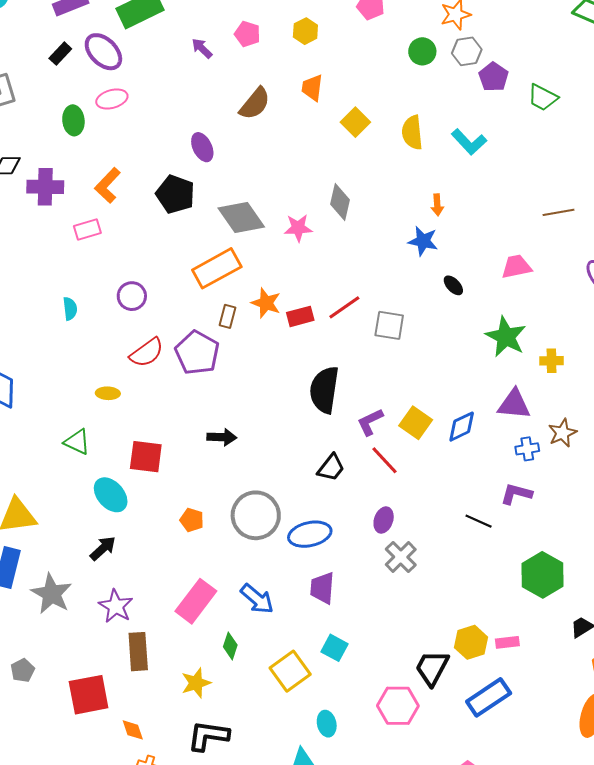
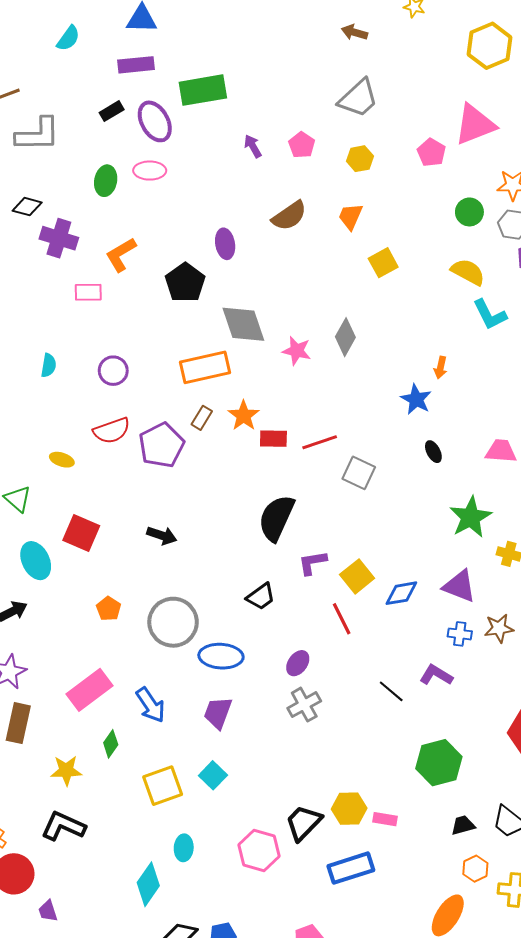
yellow semicircle: (412, 133) -> (468, 272), moved, turned 108
red line: (384, 460) -> (342, 619), moved

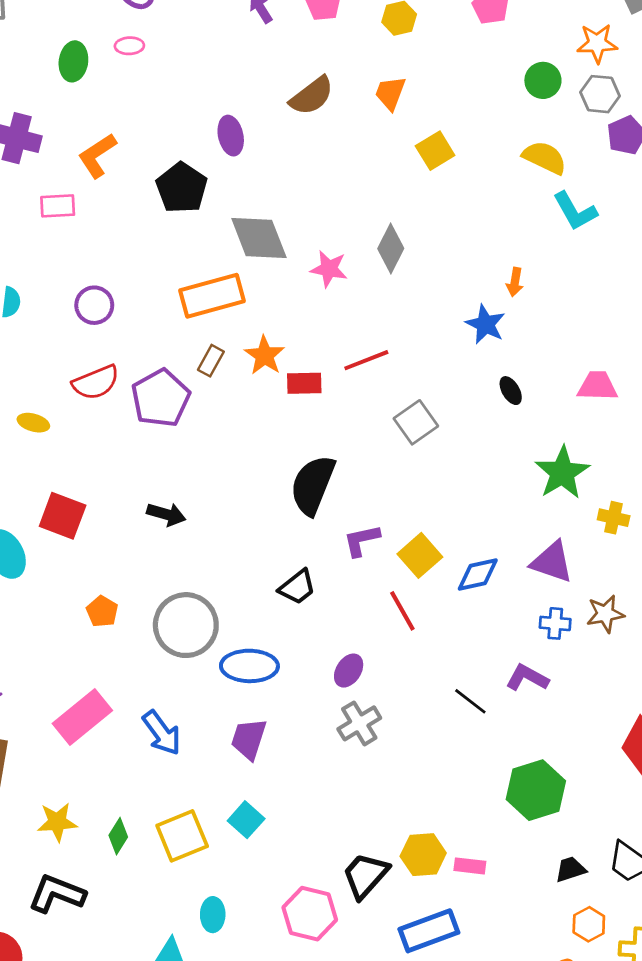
pink ellipse: (150, 171) -> (129, 46), size x0.7
red line: (320, 442) -> (366, 360), moved
gray square: (359, 473) -> (416, 422), turned 32
green diamond: (111, 744) -> (118, 836), moved

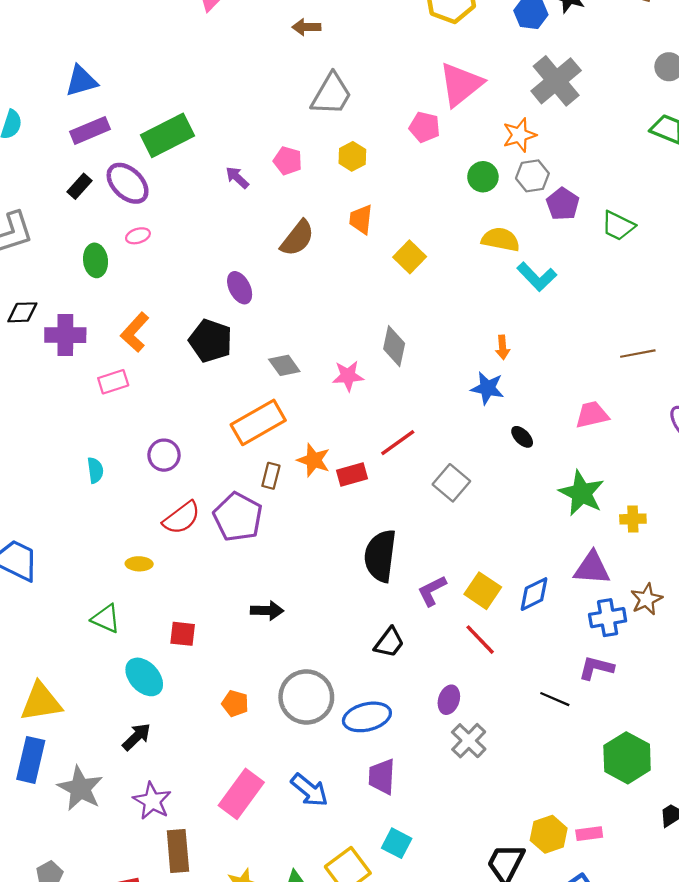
gray diamond: (259, 238) -> (284, 365), size x0.6
red square: (63, 516) -> (183, 634), size x0.7
blue cross: (555, 623) -> (608, 618), size x1.4

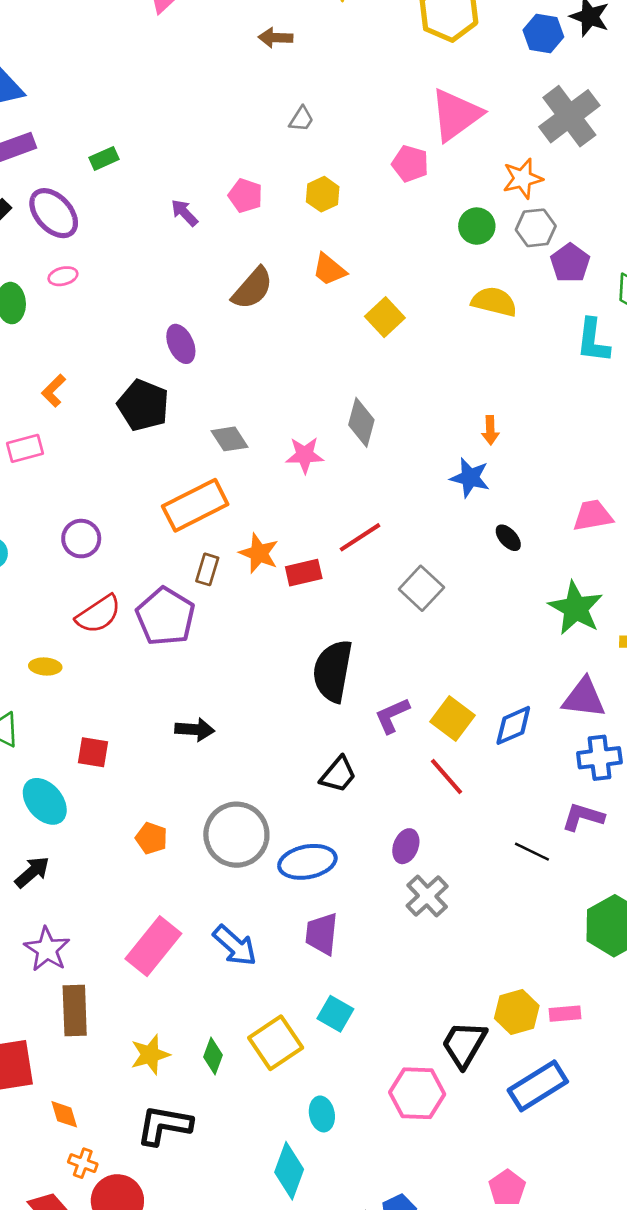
gray trapezoid: (331, 94) -> (301, 119), size x0.5
green rectangle: (168, 135) -> (104, 158), size x0.5
orange trapezoid: (361, 219) -> (329, 270), turned -60
cyan L-shape: (537, 277) -> (593, 341), moved, turned 48
orange L-shape: (135, 332) -> (54, 391), size x0.7

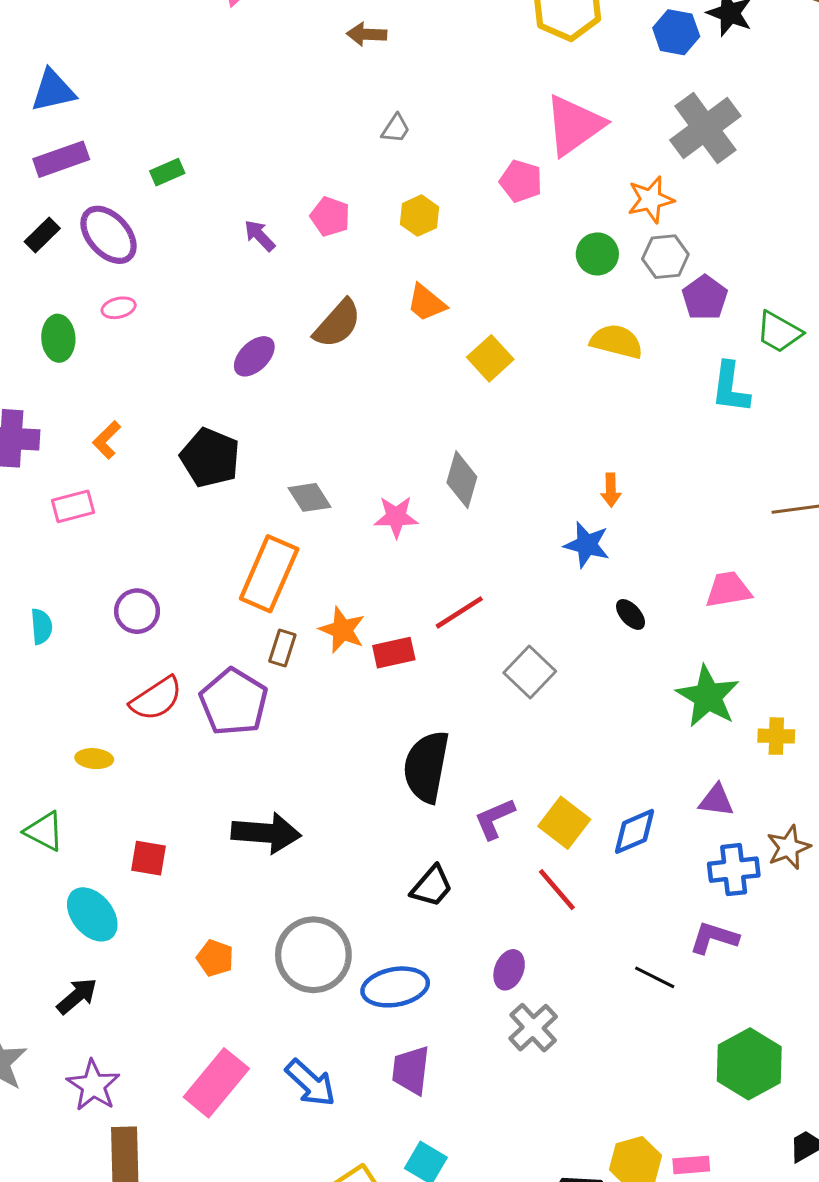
purple ellipse: (181, 344) -> (254, 356), moved, turned 69
orange rectangle: (195, 505) -> (269, 574), turned -40
purple triangle: (584, 698) -> (716, 800), size x0.7
black arrow: (195, 730) -> (266, 833), size x1.5

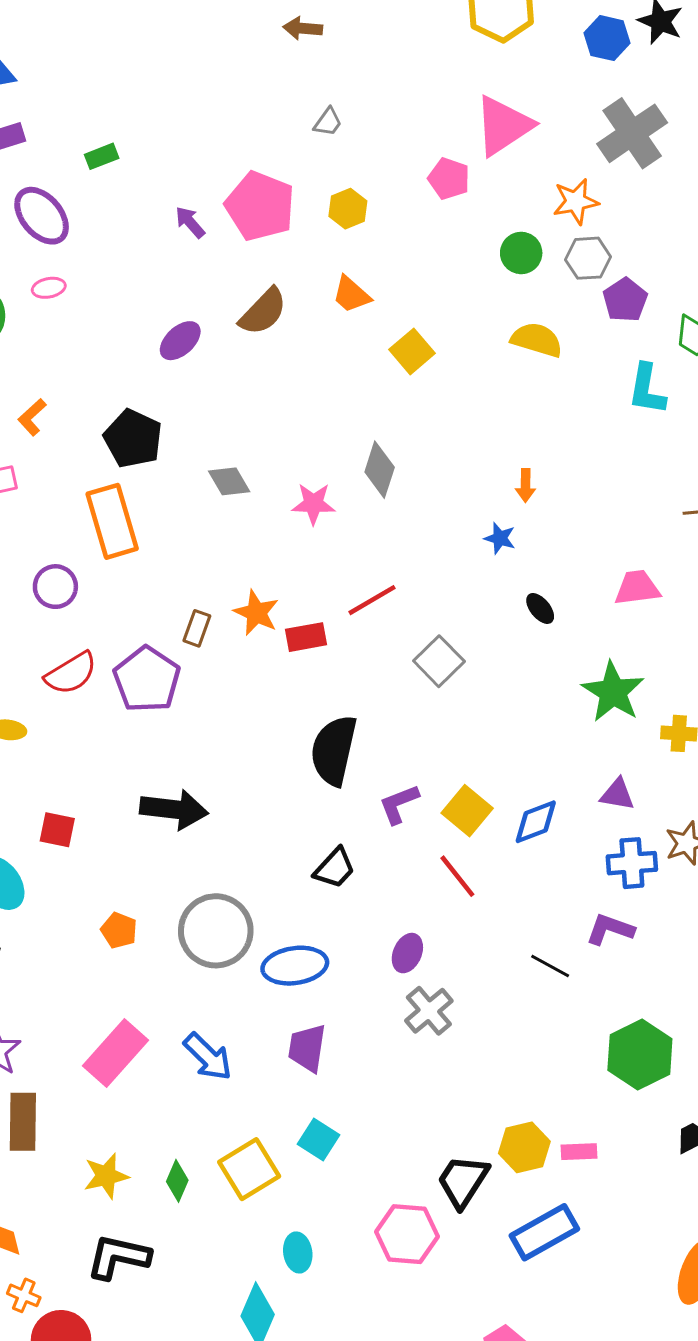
pink pentagon: (330, 217) -> (260, 206), size x1.8
blue star: (587, 545) -> (500, 538), size x0.7
orange rectangle: (269, 574) -> (112, 521), moved, turned -42

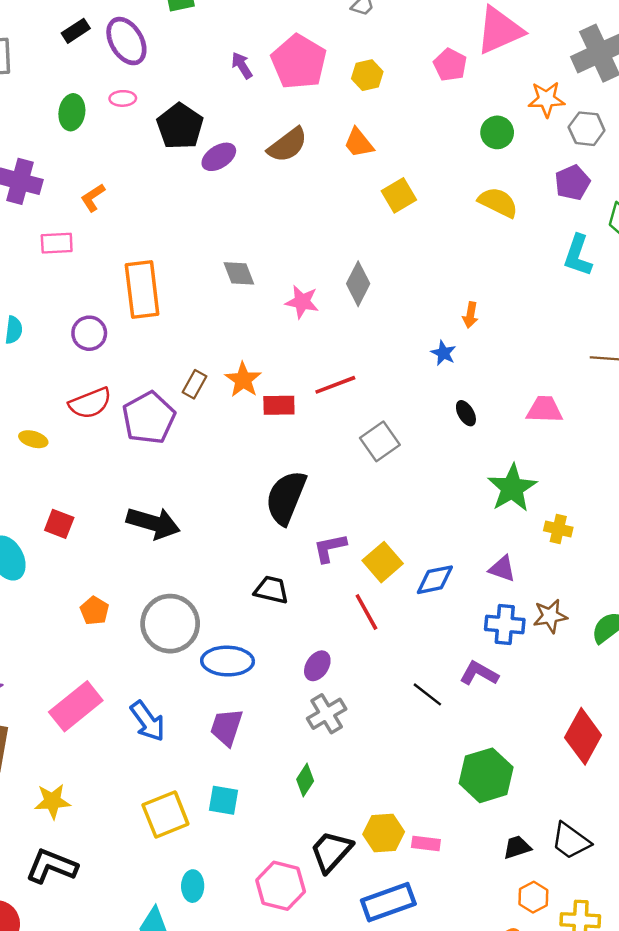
gray hexagon: (588, 258) -> (587, 129), moved
black pentagon: (133, 439) -> (180, 126), moved
black trapezoid: (335, 868) -> (271, 590), turned -129
cyan square: (318, 1139) -> (223, 800), turned -32
green diamond: (177, 1181) -> (305, 780), moved

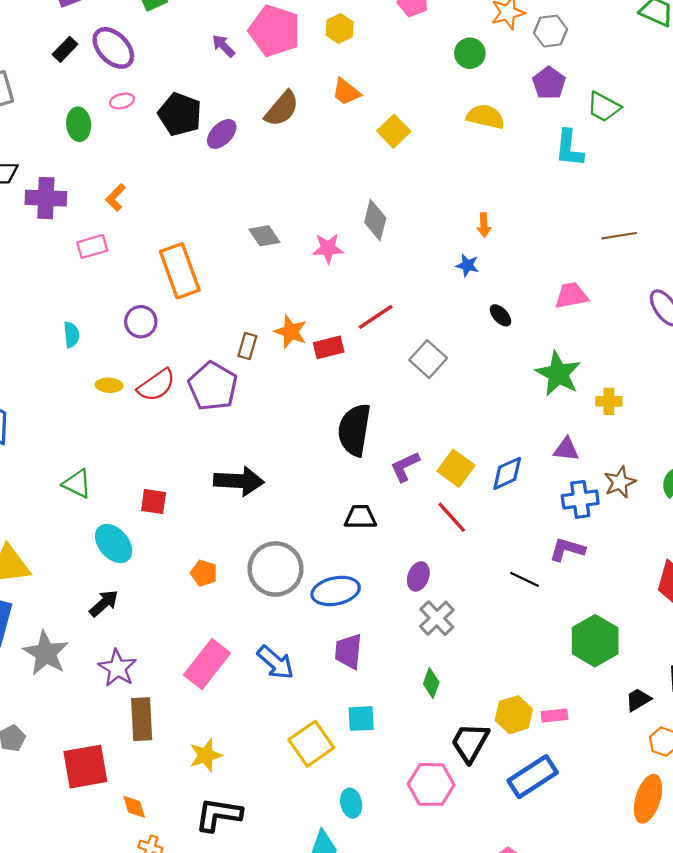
yellow ellipse: (33, 439) -> (109, 385), moved

